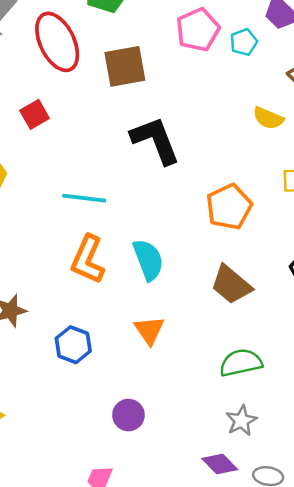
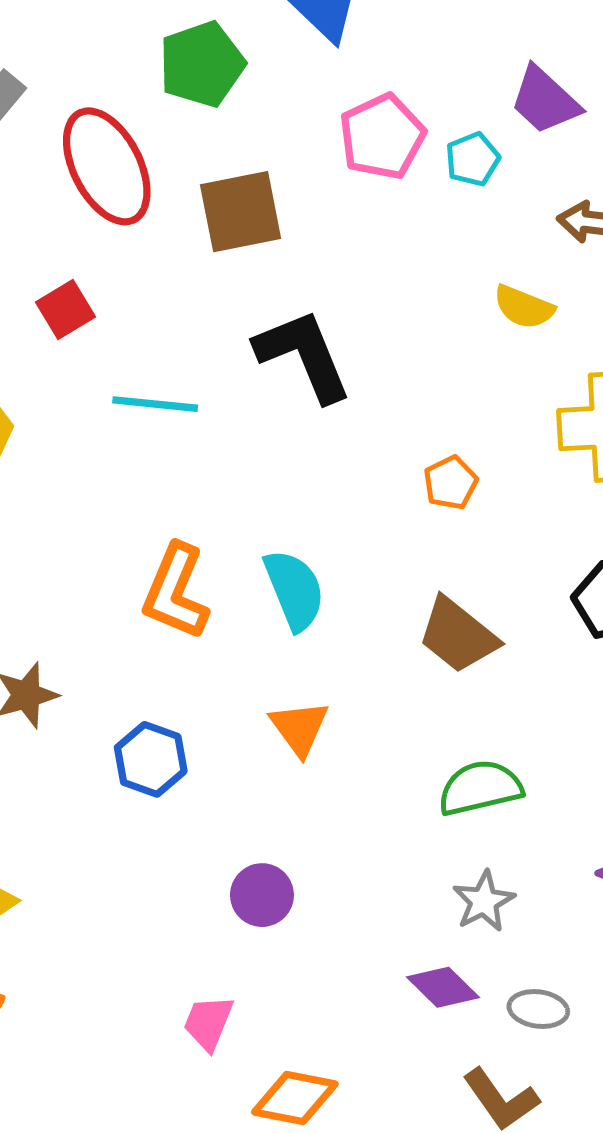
cyan line: (84, 198) -> (155, 404), moved
orange pentagon: (229, 207) -> (451, 483), size x0.6

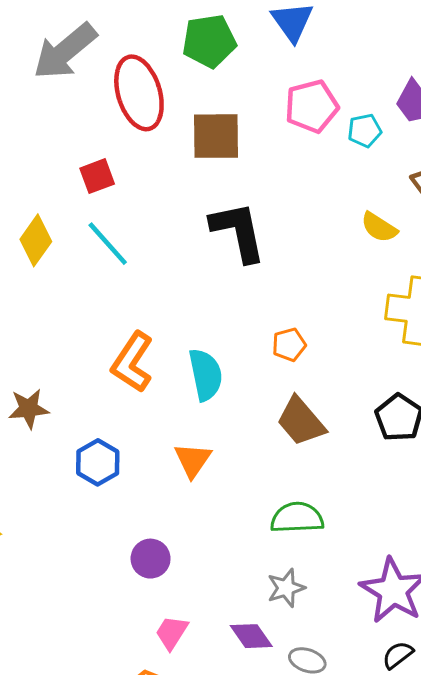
cyan line: (155, 404) -> (108, 244), moved, turned 32
orange pentagon: (451, 483) -> (289, 345), moved
pink trapezoid: (208, 1023) -> (172, 633), moved

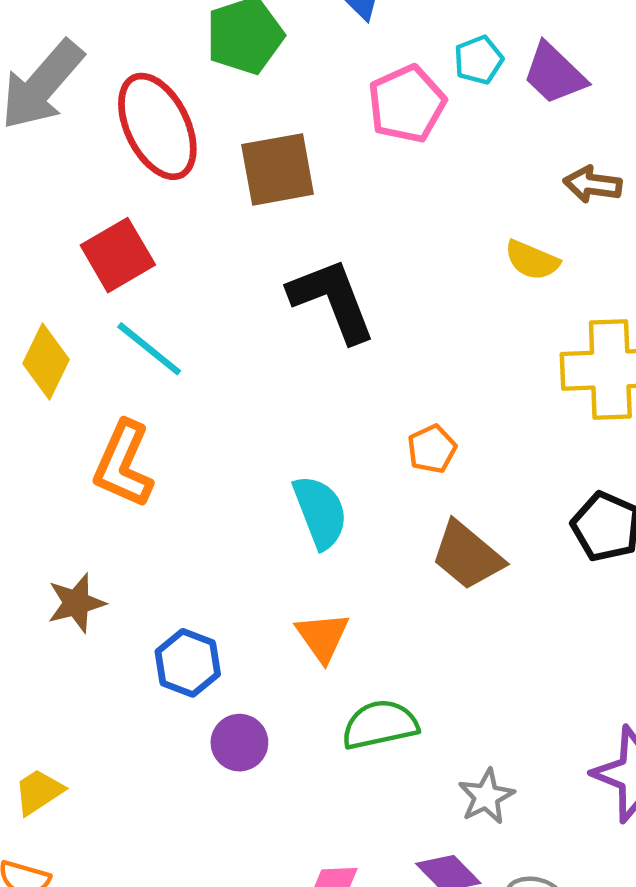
cyan pentagon: (365, 131) -> (479, 60), moved
red square: (97, 176) -> (118, 255), size x1.4
orange L-shape: (132, 362) -> (123, 464), moved
green semicircle: (297, 518) -> (380, 725), moved
purple circle: (151, 559) -> (239, 743), moved

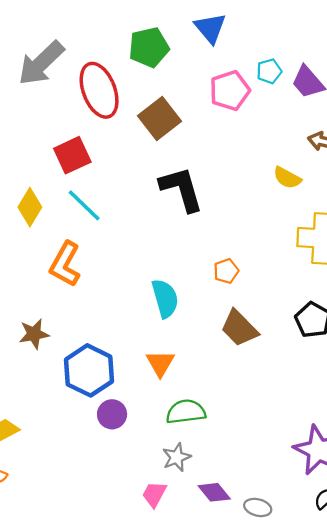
brown square: (278, 169) -> (159, 118), turned -33
blue hexagon: (188, 663) -> (89, 370), size x1.5
gray star: (486, 796) -> (177, 457), moved

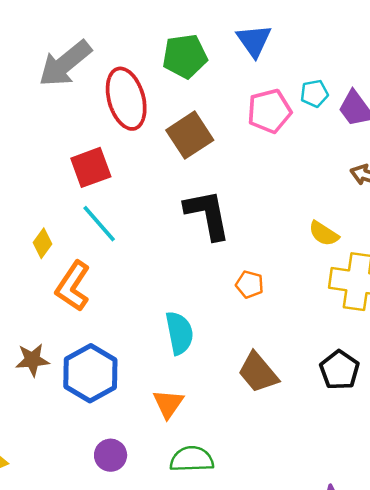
yellow semicircle: (287, 178) -> (324, 234), moved
yellow diamond: (30, 207) -> (43, 243), moved, size x0.7
orange pentagon: (226, 271) -> (250, 284), moved, turned 30
blue hexagon: (89, 370) -> (90, 373), moved

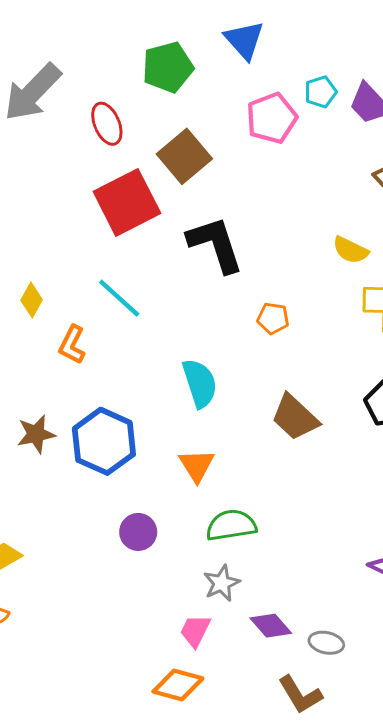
red ellipse: (126, 99) -> (107, 124), size x0.6
red square: (91, 167) -> (127, 202), moved, size x1.4
cyan line: (99, 224) -> (119, 298), moved
orange L-shape: (73, 286) -> (72, 345), size x0.7

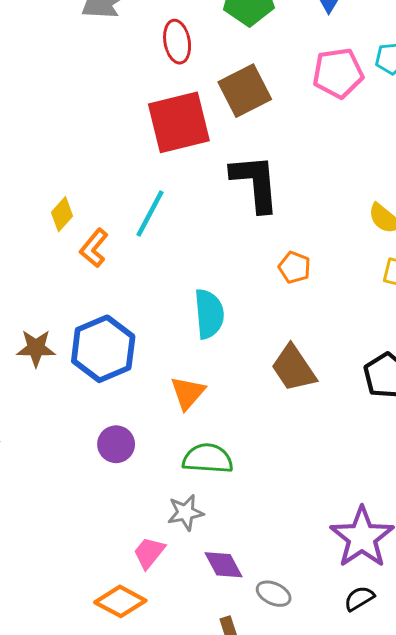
cyan line: (119, 298) -> (150, 213), turned 63
yellow diamond: (32, 300) -> (62, 214), moved
brown star: (36, 434) -> (36, 348), moved

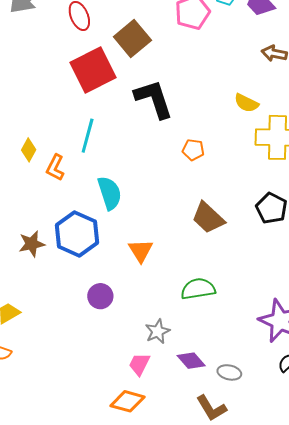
cyan semicircle: (209, 314) -> (110, 193), moved
green semicircle: (208, 459) -> (198, 289), moved

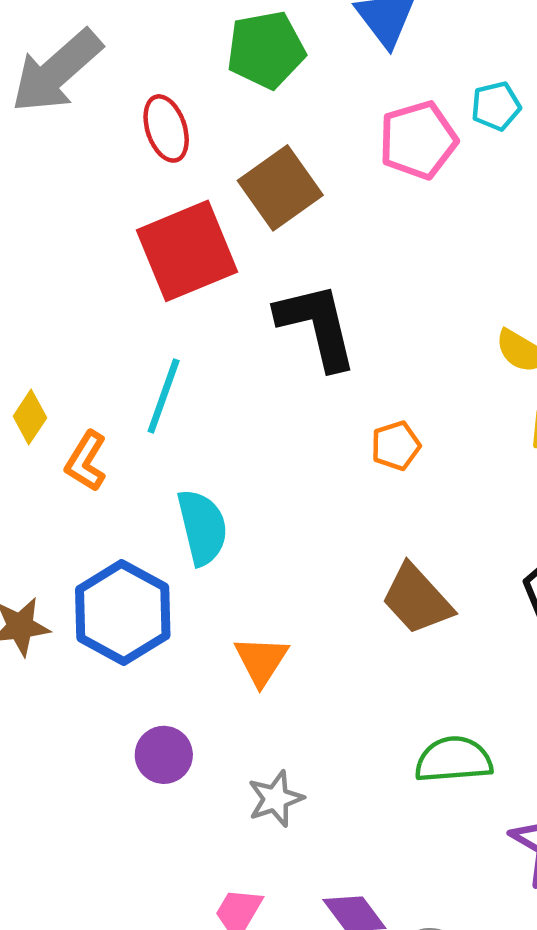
orange pentagon: (193, 150) -> (396, 446), turned -30
green semicircle: (198, 289) -> (454, 760), moved
gray star: (158, 331) -> (276, 799), moved

